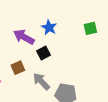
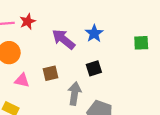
black square: (44, 53) -> (94, 68), moved
gray arrow: (41, 81) -> (75, 94), turned 42

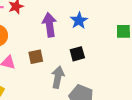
purple arrow: (63, 39) -> (49, 25), turned 40

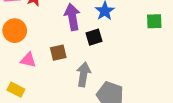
black square: (77, 54) -> (94, 37), moved

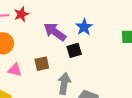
purple arrow: (72, 17) -> (55, 32), turned -45

